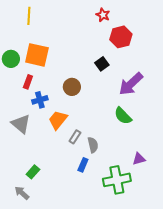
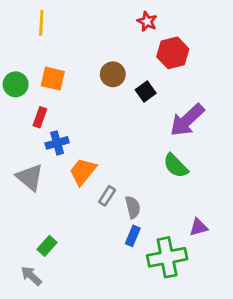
orange square: (37, 55) -> (53, 79), size x0.7
brown circle: (72, 87) -> (113, 74), moved
blue rectangle: (83, 165) -> (133, 236), moved

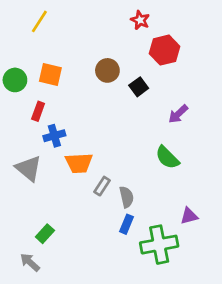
yellow line: (41, 23) -> (39, 21), turned 30
purple arrow: (187, 120) -> (178, 114), size x0.6
orange trapezoid: (83, 172) -> (79, 163), turned -132

